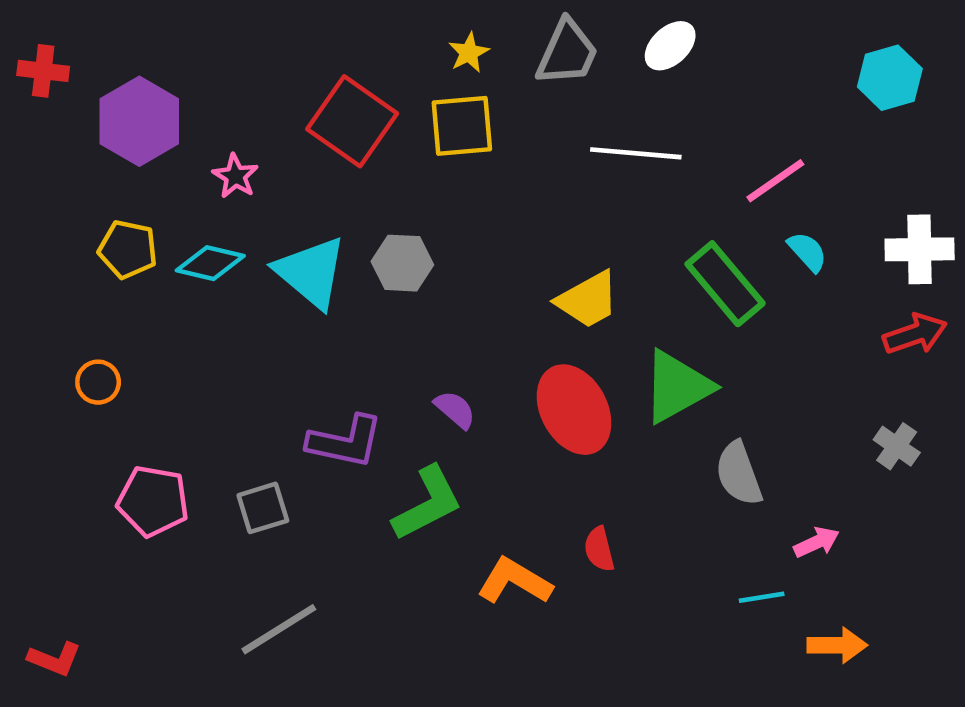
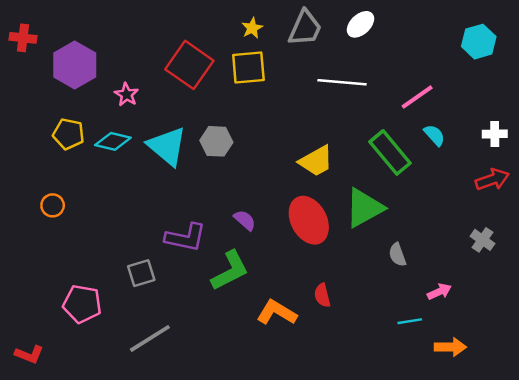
white cross: (920, 249) -> (495, 134), size x0.7
gray semicircle: (739, 474) -> (397, 255), size x0.7
pink pentagon: (153, 501) -> (82, 304), moved

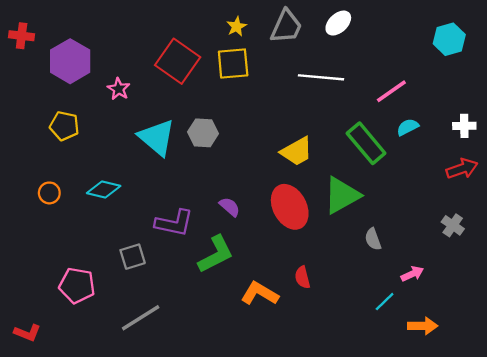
cyan semicircle: (434, 135) -> (408, 127), turned -75
cyan diamond: (113, 141) -> (104, 189), moved
cyan line: (410, 321) -> (385, 302), turned -35

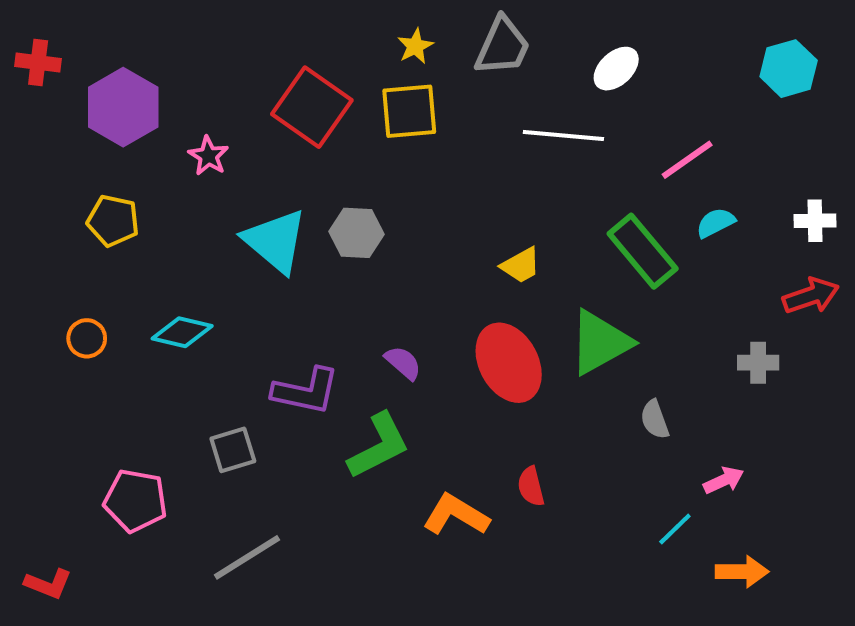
white ellipse: (338, 23) -> (616, 69), moved
yellow trapezoid: (297, 151) -> (521, 265), size x0.7
gray cross: (453, 225) -> (758, 363), moved, turned -35

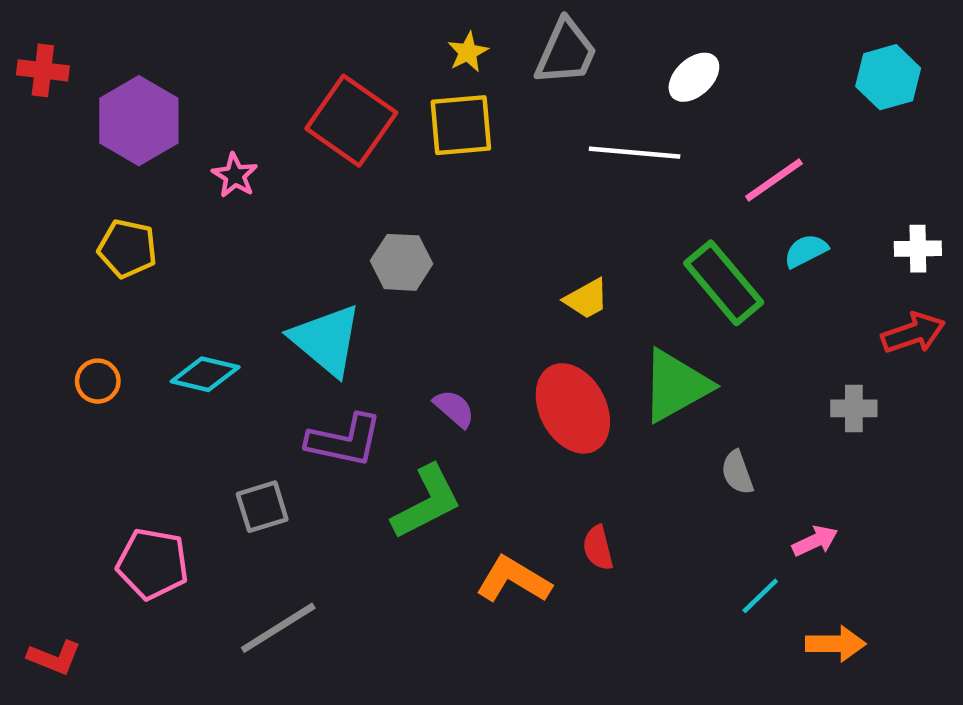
cyan triangle: (275, 241) -> (326, 340), moved

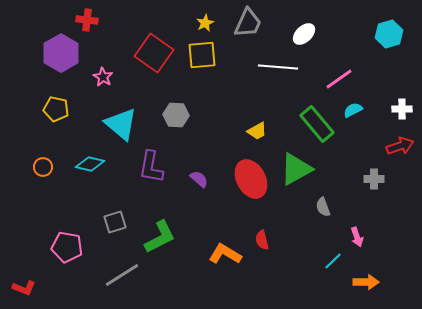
red cross: (43, 70) -> (87, 20), moved
cyan triangle: (326, 340) -> (121, 124), moved
purple L-shape: (344, 440) -> (151, 167), moved, turned 88
green L-shape: (427, 502) -> (160, 237), moved
pink arrow: (815, 541) -> (357, 237), turned 96

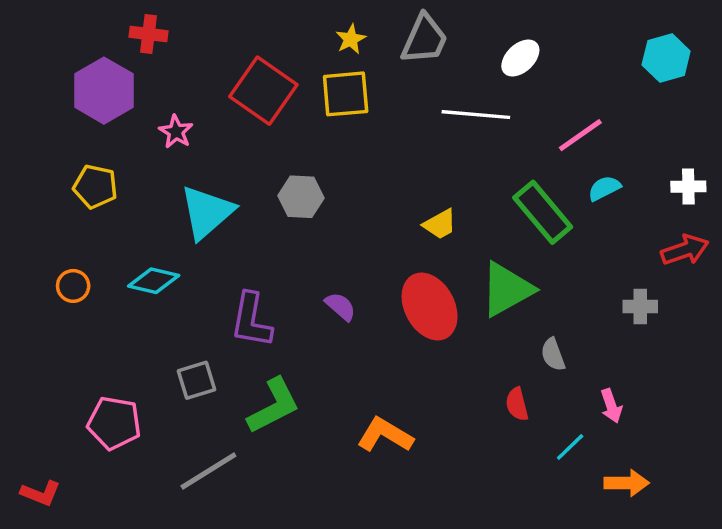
cyan triangle: (121, 124) -> (207, 212), turned 39
purple L-shape: (151, 167) -> (251, 320), moved
red semicircle: (262, 240) -> (517, 404), moved

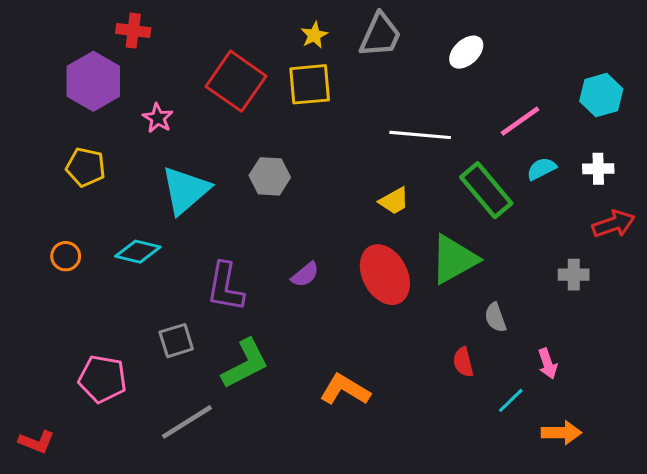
cyan hexagon: (666, 58) -> (601, 95), moved
white line: (476, 115) -> (420, 135), moved
white cross: (688, 187) -> (598, 169), moved
purple semicircle: (340, 306) -> (305, 275), turned 100

